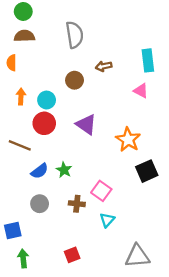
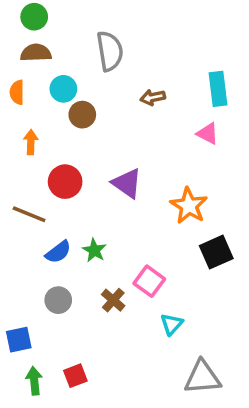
brown circle: (75, 80) -> (82, 115), moved
cyan circle: (47, 100) -> (63, 89), moved
brown cross: (77, 204) -> (113, 300), turned 35
cyan triangle: (107, 220) -> (172, 324), moved
red square: (72, 255) -> (75, 376), moved

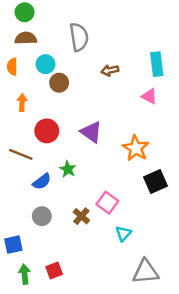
green star: (94, 250) -> (68, 169), moved

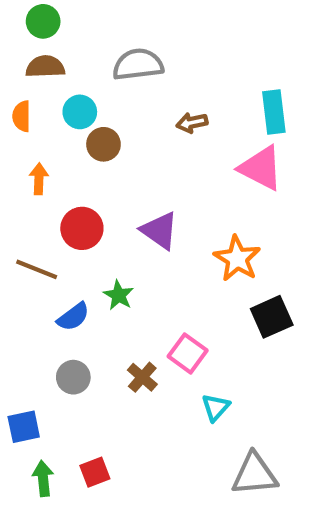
gray semicircle: (79, 37) -> (138, 64), turned -88
pink triangle: (149, 96) -> (261, 168), size x1.6

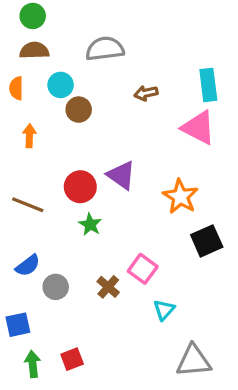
red circle: (82, 228) -> (80, 187), moved
blue semicircle: (73, 317) -> (28, 266), moved

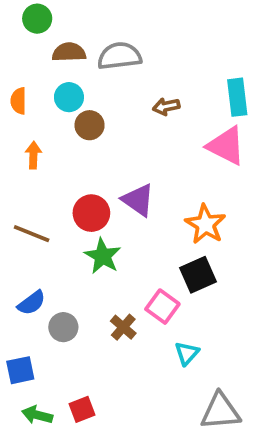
brown semicircle: (34, 50) -> (69, 52), moved
green star: (90, 224) -> (103, 256), size x1.4
black square: (207, 241) -> (198, 275), moved
green arrow: (33, 364) -> (37, 415), turned -70

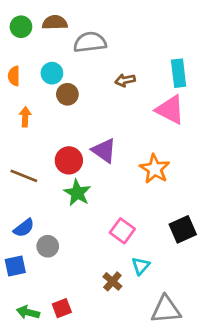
green circle: (37, 19) -> (21, 27), moved
brown semicircle: (69, 52) -> (55, 23), moved
black square: (198, 275) -> (183, 229), moved
brown cross: (123, 327) -> (112, 281), moved
blue square: (20, 370) -> (15, 266), moved

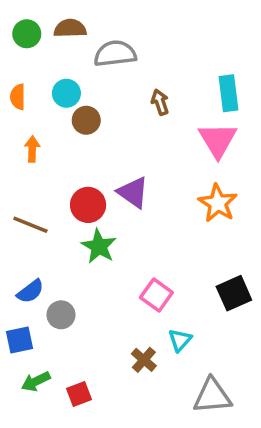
brown arrow: (125, 80) -> (160, 102), turned 84
pink triangle: (170, 110) -> (218, 140), turned 32
orange star: (155, 169) -> (218, 203), moved
green arrow: (28, 312) -> (36, 381), moved, turned -40

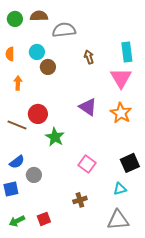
purple triangle: (133, 192) -> (88, 107), moved
red circle: (88, 205) -> (38, 114), moved
cyan triangle: (180, 340) -> (120, 189), moved, turned 32
brown cross: (144, 360) -> (80, 200), turned 32
green arrow: (36, 381) -> (17, 221), moved

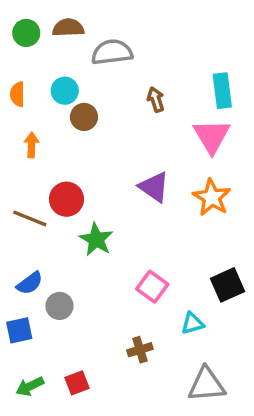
cyan triangle: (120, 189) -> (192, 323), moved

